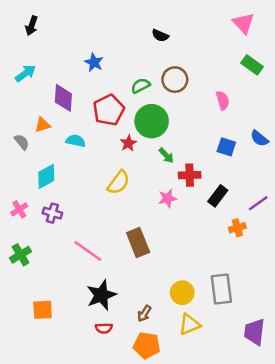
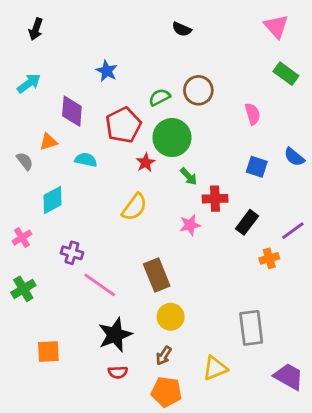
black semicircle: (160, 35) -> (182, 29), moved
purple cross: (52, 213) -> (72, 253), moved
yellow circle: (182, 293) -> (171, 317), moved
purple trapezoid: (254, 332) -> (289, 376), turned 112

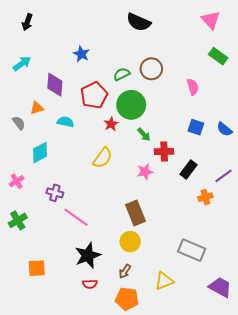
black semicircle: (182, 29) -> (139, 22), size x1.6
blue semicircle: (294, 157) -> (224, 129), moved
brown rectangle: (157, 275) -> (135, 213), moved
gray rectangle: (251, 328) -> (192, 250), turned -60

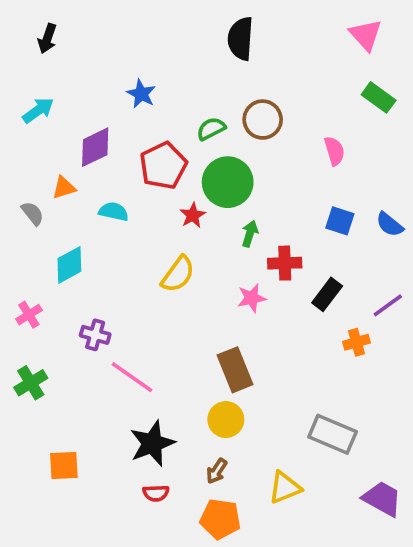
black semicircle: (139, 22) -> (241, 39), turned 70
purple diamond: (55, 85) -> (95, 147), turned 60
green arrow: (144, 135) -> (250, 234), turned -120

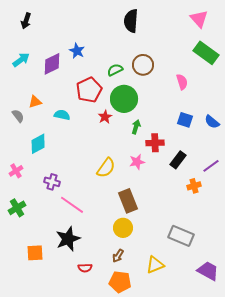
green rectangle: (379, 97) -> (206, 53), size x1.4
purple diamond: (95, 147) -> (52, 64), moved
yellow semicircle: (178, 274) -> (106, 168), moved
black star: (152, 443) -> (68, 239), moved

